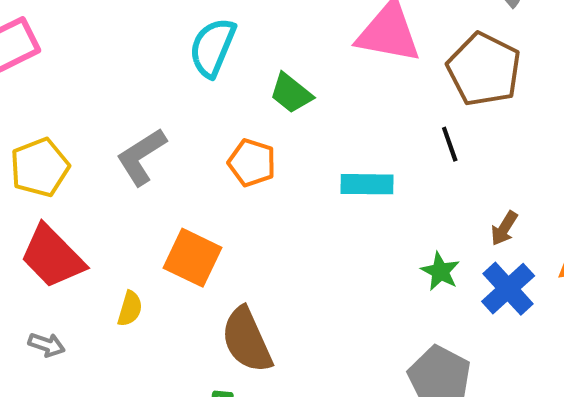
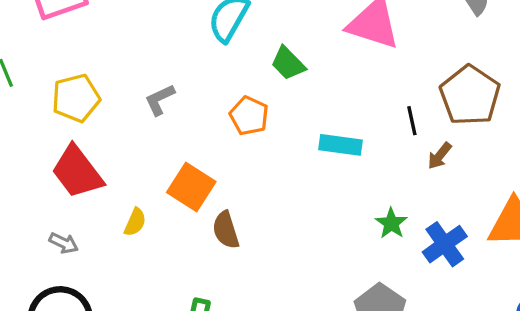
brown pentagon: (484, 69) -> (470, 95), moved
gray L-shape: (141, 157) -> (160, 100), size x0.7
brown arrow: (504, 228) -> (440, 156), moved
brown semicircle: (247, 340) -> (226, 230), moved, size x0.7

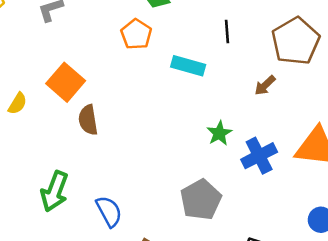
orange pentagon: (249, 116) -> (136, 34), moved
black line: (412, 121) -> (227, 32), moved

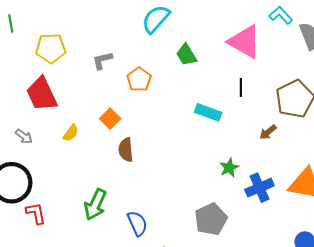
orange pentagon: (136, 34) -> (139, 79), moved
orange square: (66, 82) -> (110, 119), size x0.7

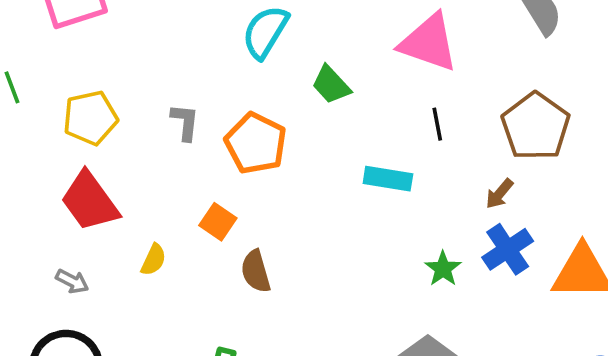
gray L-shape: (102, 60) -> (185, 122), turned 120
orange pentagon: (139, 79) -> (256, 143), size x1.4
blue cross: (259, 188) -> (508, 249), moved

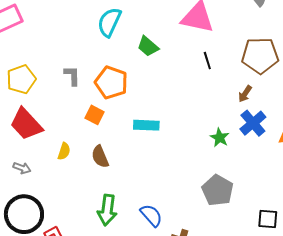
brown pentagon: (536, 126) -> (260, 56), turned -30
cyan rectangle: (388, 179) -> (146, 125), moved
orange square: (218, 222) -> (94, 115), moved
brown semicircle: (256, 271) -> (100, 157), moved

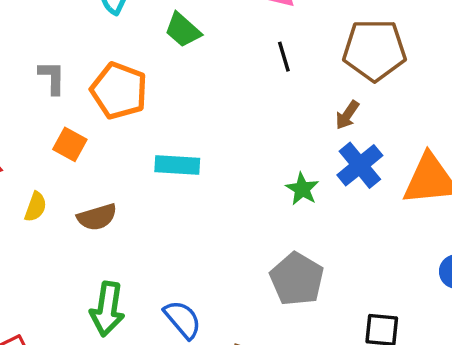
orange square: (94, 115) -> (70, 144), moved
brown semicircle: (100, 157) -> (97, 217), turned -85

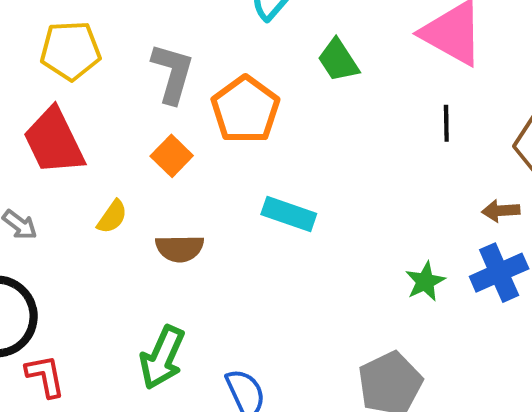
gray L-shape: (52, 77) -> (172, 73), size x1.4
brown arrow: (347, 115) -> (501, 211), turned 36

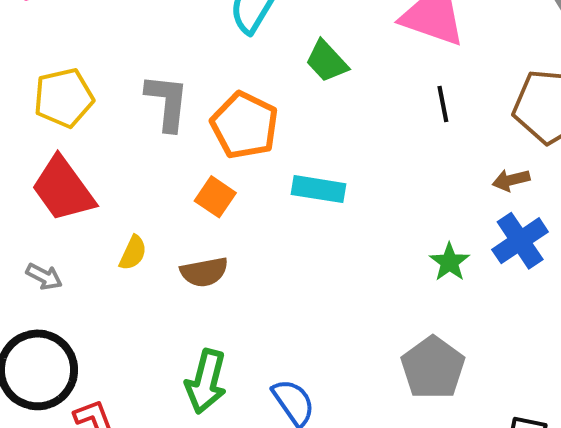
orange square: (172, 156) -> (215, 197), moved
cyan rectangle: (289, 214) -> (319, 189), moved

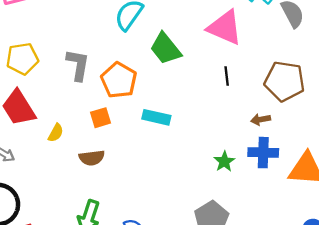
green trapezoid: (327, 61) -> (166, 49), size x1.4
orange square: (215, 197) -> (100, 118), turned 35
blue cross: (520, 241) -> (263, 153), turned 32
yellow semicircle: (133, 253) -> (56, 133), moved

